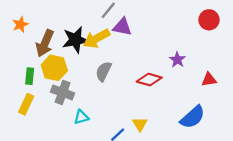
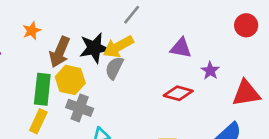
purple triangle: (122, 27) -> (181, 48), moved
gray semicircle: (104, 71) -> (114, 68), moved
green rectangle: (30, 76) -> (42, 89), size x1.6
red triangle: (209, 80) -> (246, 93), size x1.6

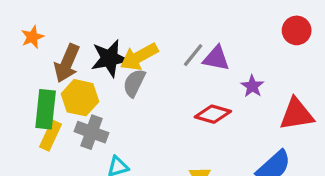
gray line: (132, 15) -> (193, 55), moved
yellow rectangle: (38, 121) -> (50, 135), moved

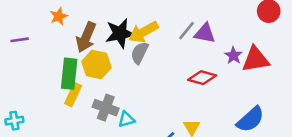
red triangle: (297, 114) -> (256, 59), moved
gray cross: (91, 132) -> (106, 108), moved

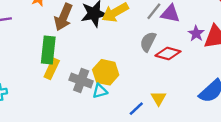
gray semicircle: (140, 53) -> (148, 42), moved
yellow hexagon: (97, 65) -> (106, 72), moved

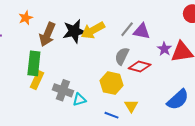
yellow hexagon: (106, 72) -> (112, 83), moved
blue line: (136, 109) -> (112, 115), turned 64

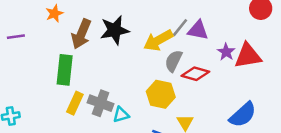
yellow arrow: (93, 30) -> (158, 40), moved
yellow rectangle: (37, 80) -> (75, 103), moved

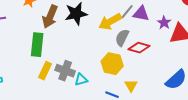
purple star: (226, 52) -> (164, 23), moved

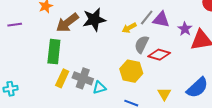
brown arrow: (50, 17) -> (67, 23), turned 30
yellow arrow: (110, 22) -> (129, 28), size x0.6
yellow triangle: (131, 86) -> (164, 94), moved

